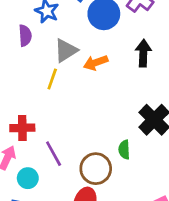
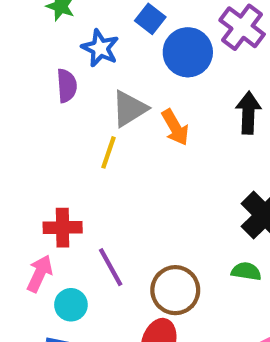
orange arrow: (96, 63) -> (175, 127), turned -100
green semicircle: (124, 150) -> (246, 271), moved, turned 102

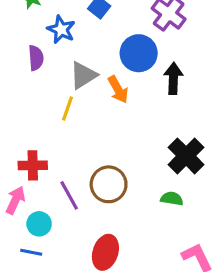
blue circle: (188, 52) -> (139, 53), moved
brown circle: (175, 290) -> (109, 184), moved

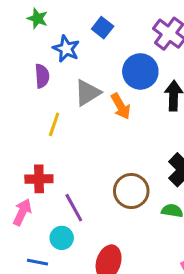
yellow line: (68, 109) -> (54, 124), moved
brown circle: (109, 184) -> (131, 191), moved
cyan circle: (39, 224) -> (62, 238), moved

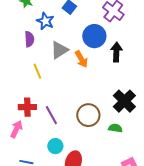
yellow line: (54, 124) -> (37, 71), turned -42
purple line: (74, 208) -> (51, 115), moved
cyan circle: (62, 238) -> (55, 146), moved

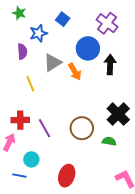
blue star: (45, 21) -> (38, 33), turned 30
cyan circle: (55, 146) -> (31, 159), moved

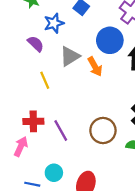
purple semicircle: (22, 51) -> (36, 44), turned -42
cyan circle: (31, 159) -> (54, 173), moved

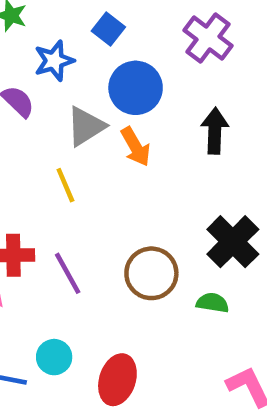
blue circle: (110, 40) -> (136, 88), moved
yellow line: (45, 80) -> (65, 185), moved

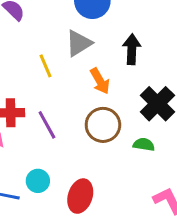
gray triangle: (86, 126) -> (79, 43), moved
black arrow: (215, 131) -> (132, 49), moved
orange arrow: (136, 147) -> (100, 81), moved

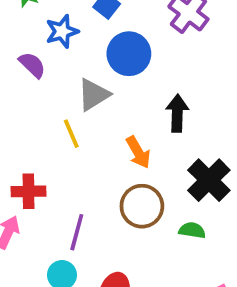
gray triangle: (79, 43) -> (94, 95), moved
purple line: (47, 125) -> (77, 232), moved, turned 44

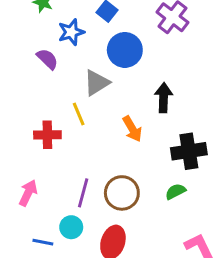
black cross: (209, 180) -> (189, 151), turned 36
red cross: (29, 191) -> (47, 135), moved
brown circle: (142, 206) -> (122, 193), moved
green semicircle: (192, 230) -> (175, 191), turned -36

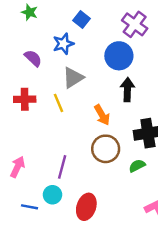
blue star: (71, 32) -> (63, 44), moved
blue circle: (125, 50) -> (119, 56), moved
red cross: (47, 135) -> (25, 99), moved
brown circle: (122, 193) -> (106, 149), moved

